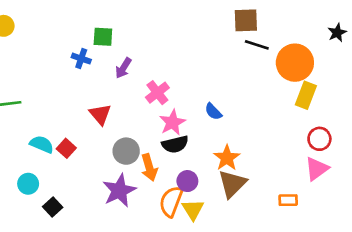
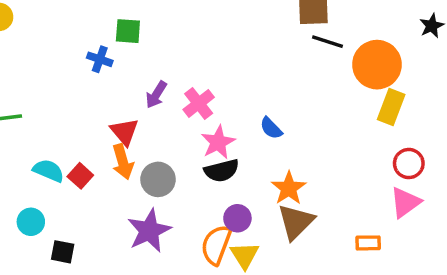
purple arrow: (123, 68) -> (156, 95), moved
orange arrow: (149, 167) -> (123, 162), moved
black square: (53, 207) -> (63, 252), turned -36

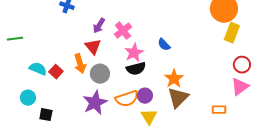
red triangle: (124, 132) -> (93, 47), moved
orange semicircle: (216, 245) -> (127, 99), moved, turned -130

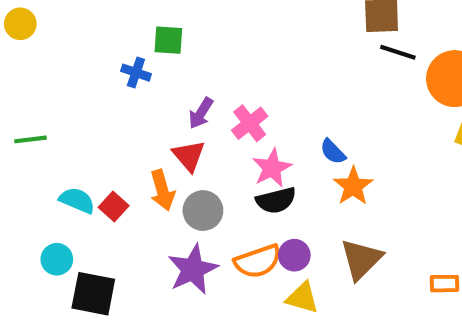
orange star: (174, 79) -> (353, 186), moved
black square: (46, 115) -> (93, 294), size x1.6
yellow triangle: (149, 117) -> (302, 298), turned -42

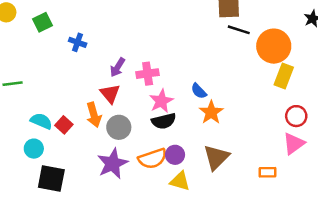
green square: (168, 40) -> (43, 22), moved, turned -30
pink cross: (250, 123) -> (148, 74), turned 30
cyan circle: (57, 259) -> (34, 149), moved

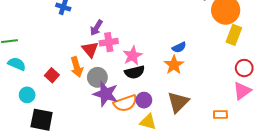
pink cross: (148, 74) -> (109, 42), moved
blue semicircle: (199, 91) -> (179, 47), moved, turned -72
cyan semicircle: (41, 121) -> (17, 64), moved
purple star: (113, 164) -> (106, 94), moved, turned -30

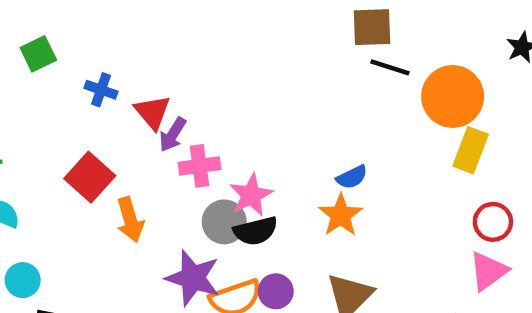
red triangle: (90, 49) -> (153, 112), moved
red square: (52, 75) -> (90, 177), moved, size x1.5
gray circle: (97, 77) -> (224, 222), moved

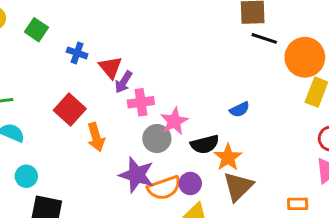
green square: (38, 54) -> (36, 30), turned -30
orange star: (341, 215) -> (228, 157), moved
black semicircle: (256, 231) -> (205, 144), moved

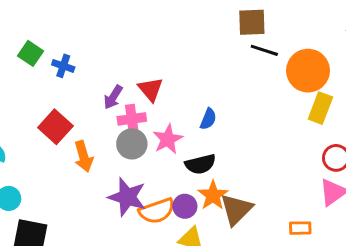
green square: (36, 30) -> (31, 53), moved
red triangle: (110, 67) -> (151, 89), moved
blue semicircle: (240, 110) -> (208, 119), moved, turned -42
gray circle: (157, 139) -> (132, 144), moved
orange star: (228, 157) -> (213, 195), moved

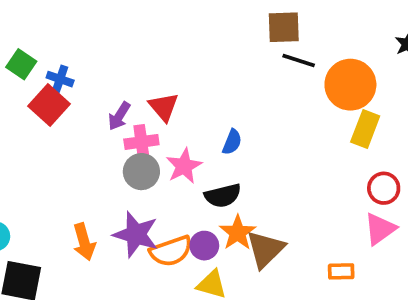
red square: (55, 127) -> (49, 105), moved
orange arrow: (84, 156) -> (84, 242), moved

